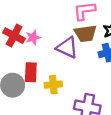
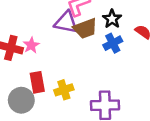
purple triangle: (67, 48) -> (66, 22), moved

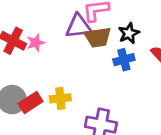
purple triangle: (66, 22) -> (79, 26), turned -30
red rectangle: (37, 82) -> (31, 102), moved, turned 55

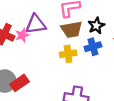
purple triangle: (79, 26) -> (36, 24), moved
yellow cross: (60, 98) -> (68, 54), moved

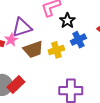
black star: (96, 26) -> (67, 21), moved
brown trapezoid: (72, 30) -> (33, 49), moved

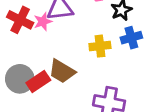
brown trapezoid: (33, 49) -> (62, 71), moved, turned 40

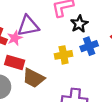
red rectangle: (38, 82) -> (15, 62), moved, turned 54

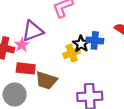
black star: (79, 24) -> (81, 44), moved
blue cross: (89, 46) -> (95, 40), turned 35

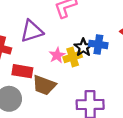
pink star: (22, 45) -> (57, 55), moved

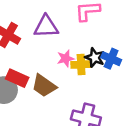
black star: (83, 47) -> (95, 58), turned -30
red rectangle: (22, 71) -> (17, 78), moved

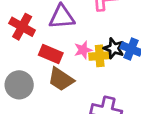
red rectangle: (17, 78) -> (51, 54), moved

